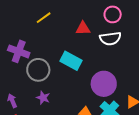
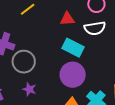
cyan rectangle: (71, 61) -> (73, 48), moved
purple circle: (104, 84) -> (73, 75), moved

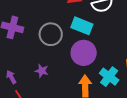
gray circle: (24, 62) -> (51, 34), moved

